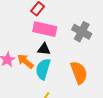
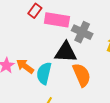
pink rectangle: (45, 29) -> (57, 20), moved
black triangle: (44, 49) -> (66, 52), moved, size x1.6

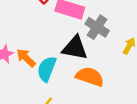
orange semicircle: (82, 75) -> (90, 77), turned -55

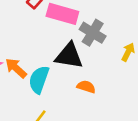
orange semicircle: (90, 77) -> (86, 87), size x0.6

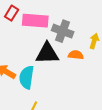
orange semicircle: (86, 87) -> (76, 55), moved

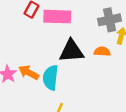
gray cross: (63, 31) -> (110, 20), moved, turned -30

